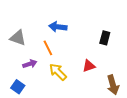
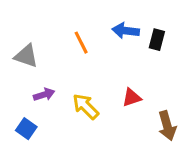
blue arrow: (58, 27) -> (126, 31), moved
black rectangle: (105, 38) -> (157, 40), moved
orange line: (48, 48) -> (81, 43), moved

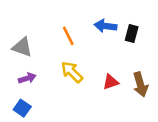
purple arrow: (44, 95) -> (27, 78), moved
yellow arrow: (86, 106) -> (72, 72), moved
brown arrow: (167, 126) -> (140, 84), moved

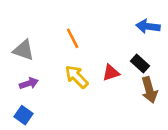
blue arrow: (106, 26) -> (148, 26), moved
black rectangle: (132, 33) -> (140, 63), moved, turned -63
red triangle: (111, 82) -> (111, 73), moved

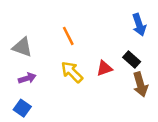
blue arrow: (148, 26) -> (139, 25), turned -115

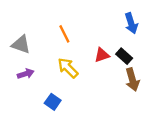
red triangle: (104, 68) -> (102, 55), moved
blue square: (22, 108) -> (53, 102), moved

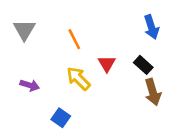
gray triangle: (21, 44) -> (24, 30), moved, turned 42
red triangle: (102, 55) -> (107, 64), moved, turned -42
purple arrow: (26, 74) -> (30, 85), turned 35

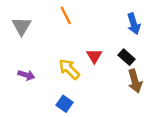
orange line: (74, 39) -> (66, 15), moved
blue square: (61, 118) -> (64, 104), moved

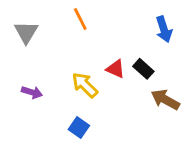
red triangle: (94, 56) -> (116, 69), turned -35
black rectangle: (127, 57) -> (143, 69), moved
brown arrow: (135, 81) -> (165, 100), turned 135

